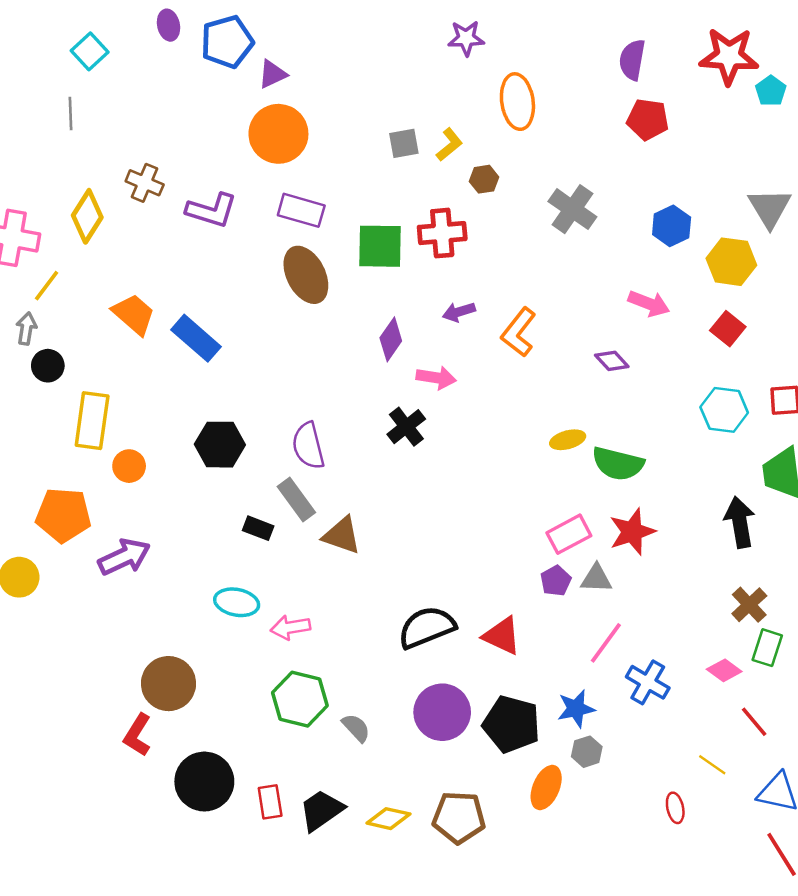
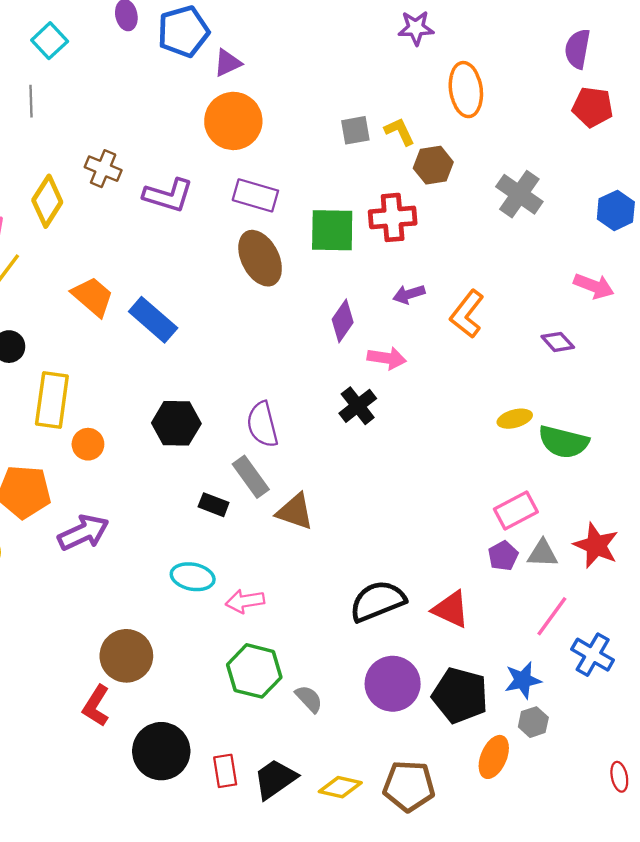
yellow L-shape: (449, 145) -> (400, 131), turned -76
brown hexagon: (484, 179) -> (433, 165), size x1.4
red star: (632, 532) -> (596, 545), moved, turned -30

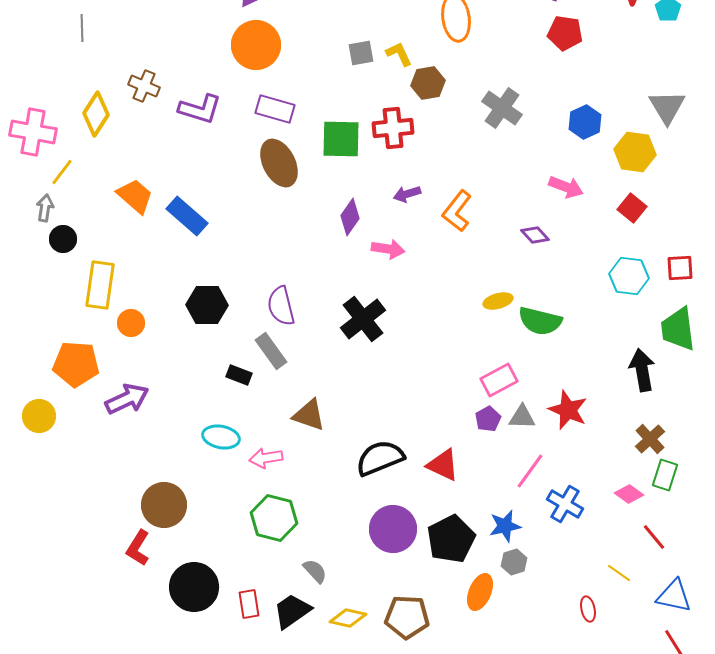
black cross: (358, 406) -> (363, 319), moved, size x1.4
brown triangle: (295, 512) -> (309, 415), moved
black pentagon: (460, 695) -> (451, 539), turned 30
gray semicircle: (309, 699) -> (315, 571), moved

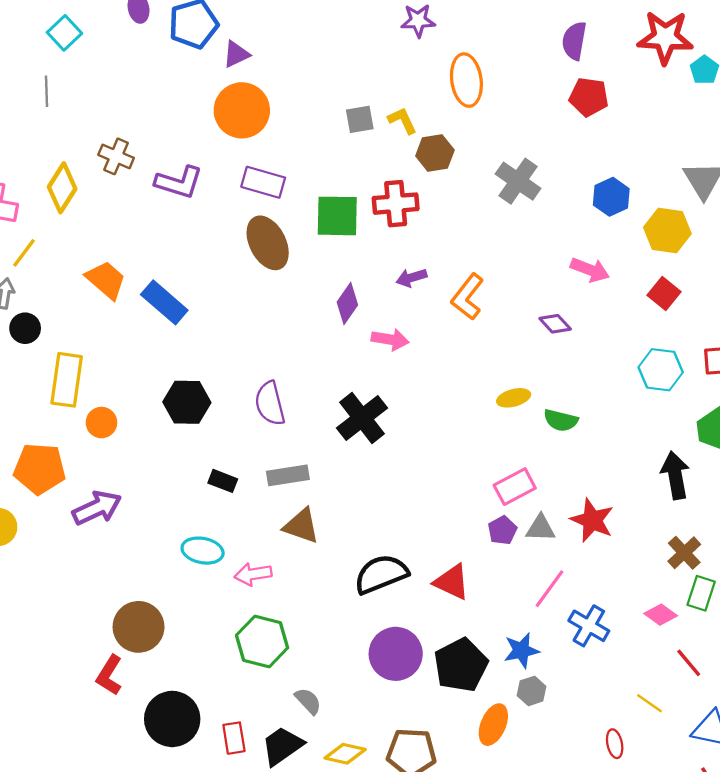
green semicircle: (540, 321) -> (561, 420), size x0.7
gray rectangle: (271, 351) -> (288, 475), moved, turned -63

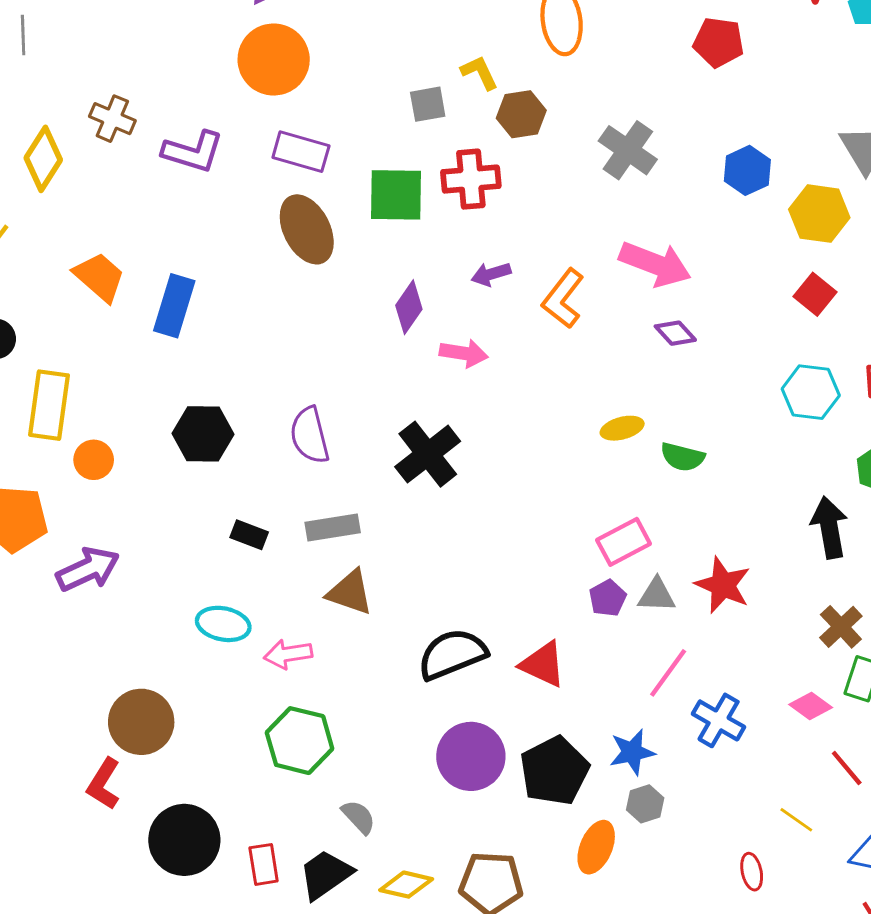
gray square: (360, 119) -> (428, 104), moved
pink arrow: (590, 270) -> (655, 264), moved, size x1.4
blue rectangle: (164, 302) -> (174, 306), turned 66

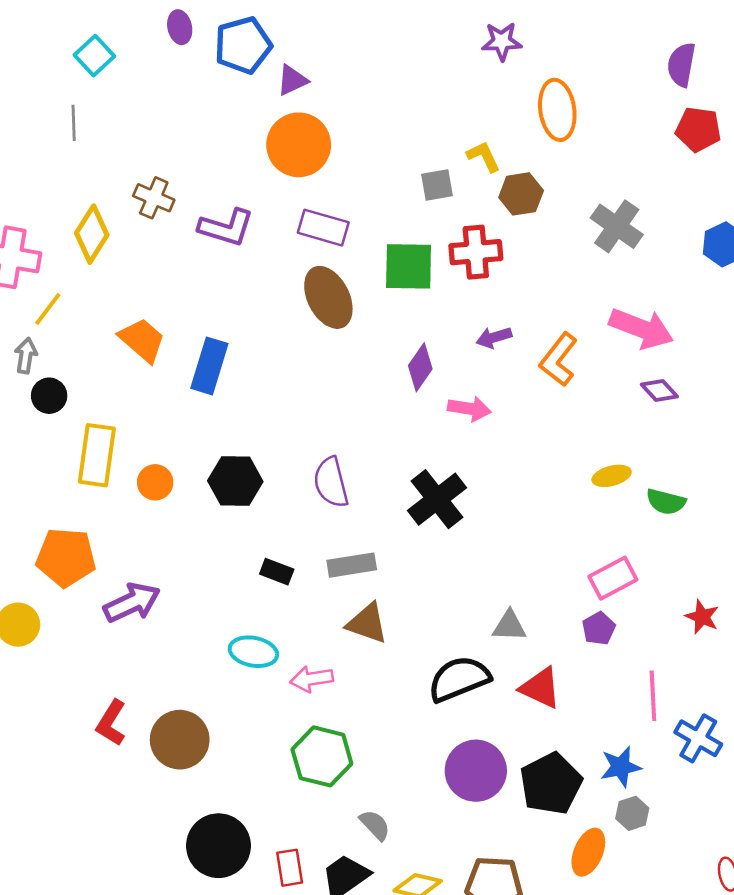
orange circle: (94, 460) -> (155, 482), moved
red star: (723, 585) -> (702, 617), size x0.7
gray triangle: (657, 595) -> (509, 626), moved
pink line: (668, 673) -> (653, 696), turned -39
red L-shape: (104, 784) -> (111, 723), moved

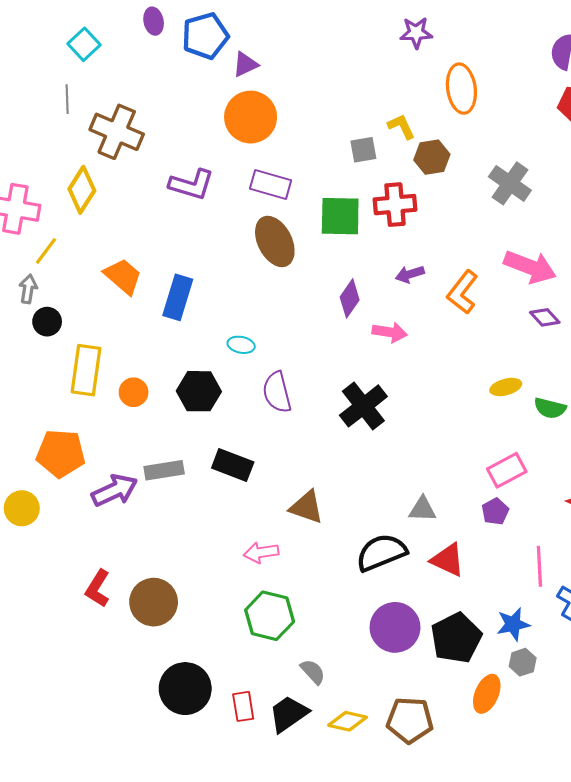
brown cross: (154, 198) -> (117, 132), moved, size x1.6
gray rectangle: (352, 565) -> (164, 470), moved
black rectangle: (277, 572) -> (233, 465), size x1.5
cyan ellipse: (253, 652) -> (241, 345), moved, size x0.7

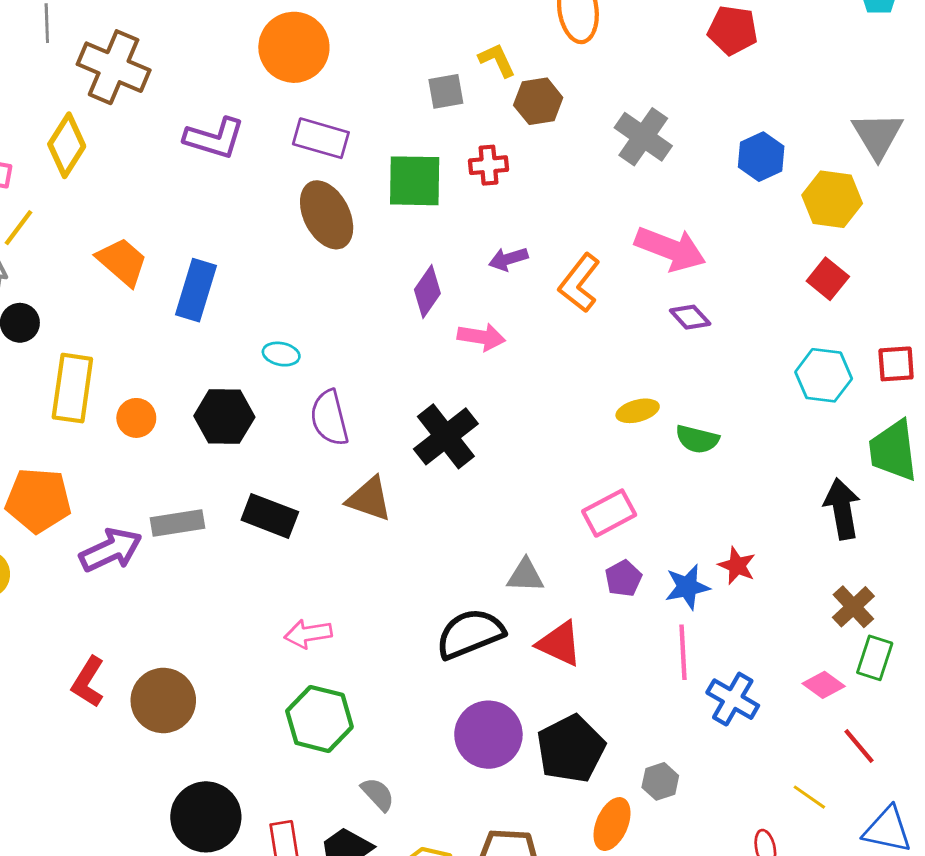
red cross: (395, 205) -> (488, 165), size x0.7
pink rectangle: (507, 470) -> (609, 513), moved
brown triangle: (306, 507) -> (369, 499), moved
blue star: (513, 624) -> (687, 587), moved

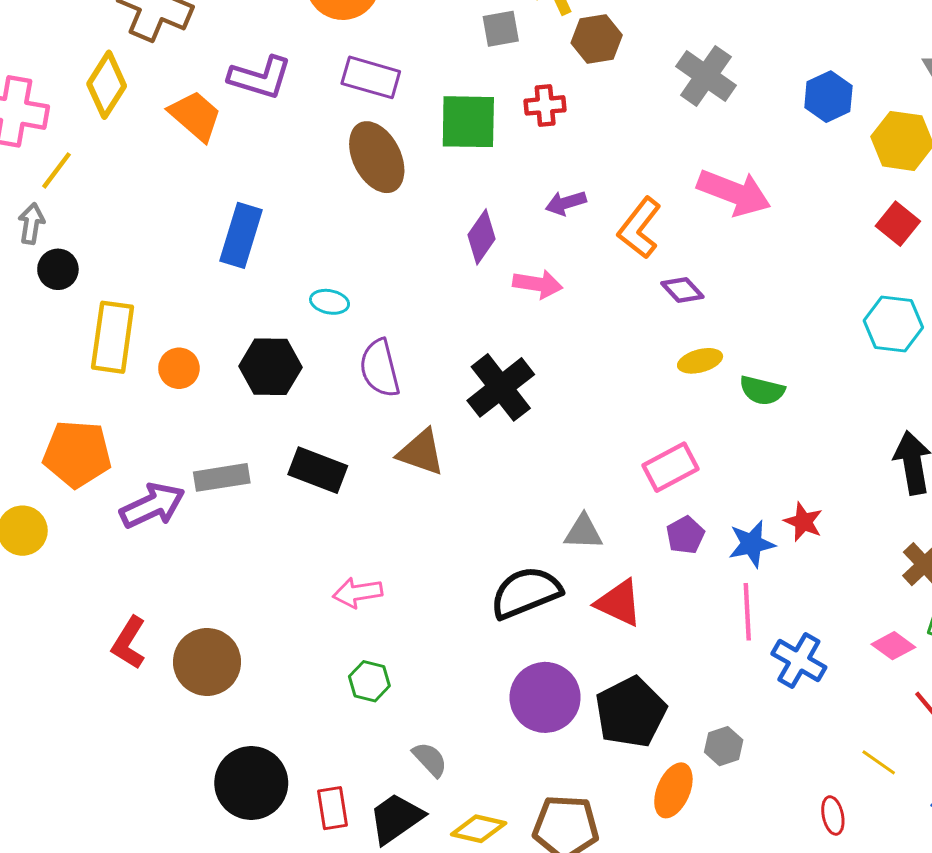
orange trapezoid: (122, 262) -> (195, 116), moved
purple diamond: (690, 317) -> (682, 290), moved
green hexagon: (319, 719) -> (369, 681), size x0.6

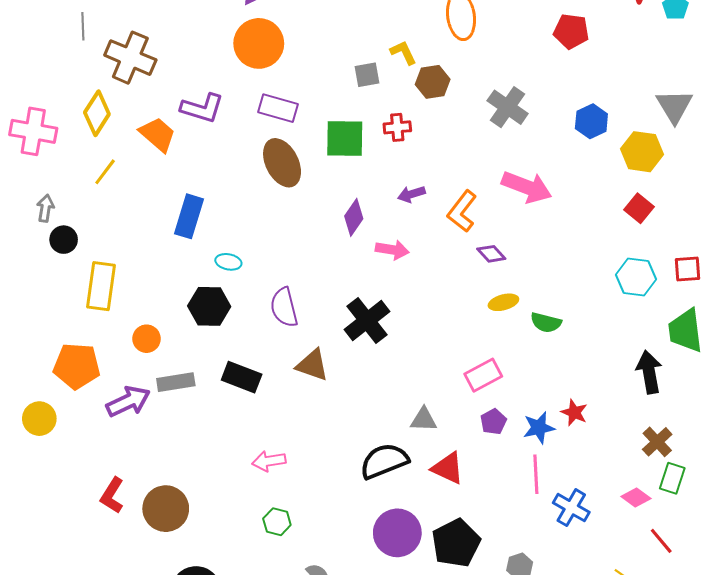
yellow line: (56, 170) -> (105, 172), moved
cyan ellipse: (330, 302) -> (228, 262), moved
orange circle: (179, 368) -> (147, 339), moved

